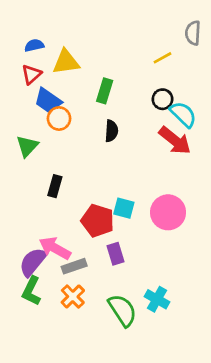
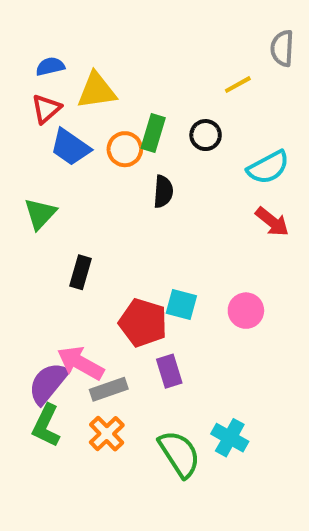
black circle: (163, 99) -> (206, 135), moved
cyan semicircle: (183, 114) -> (268, 167), turned 108
orange circle: (59, 118) -> (125, 149), moved
red arrow: (175, 141) -> (272, 222), moved, size x0.7
pink circle: (168, 212) -> (246, 311), size x0.7

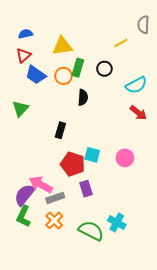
yellow triangle: (97, 91) -> (62, 46), moved
black rectangle: (80, 272) -> (60, 130), moved
green semicircle: (179, 454) -> (91, 231), turned -30

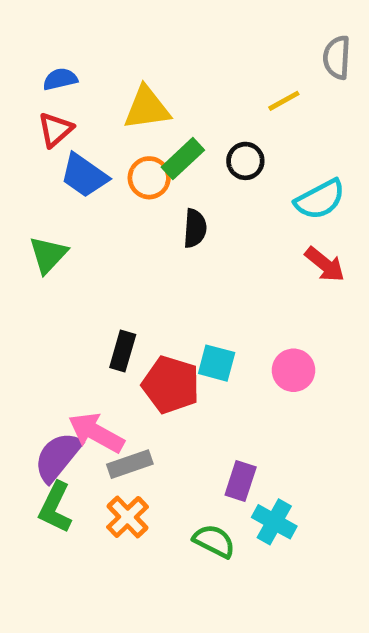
green rectangle: (78, 68) -> (183, 159), turned 30
black rectangle: (60, 130) -> (123, 351), moved
purple rectangle: (86, 189) -> (241, 481), moved, turned 35
green semicircle: (91, 231) -> (214, 541), size x0.7

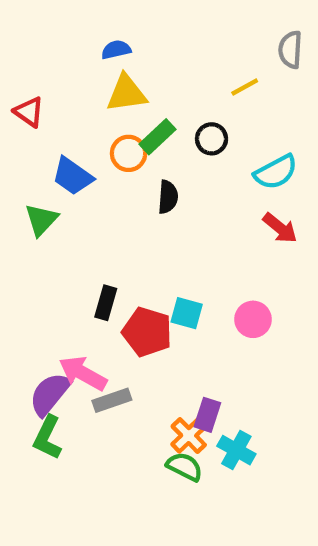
blue semicircle: (60, 79) -> (116, 50), moved
red triangle: (55, 130) -> (29, 112), moved, turned -44
blue trapezoid: (84, 175) -> (73, 176), moved
orange cross: (128, 517) -> (189, 436), moved

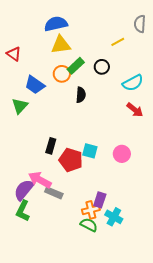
blue semicircle: (116, 50) -> (56, 24), size x1.6
gray rectangle: (112, 400) -> (54, 193), turned 42
orange cross: (189, 436) -> (91, 210), turned 30

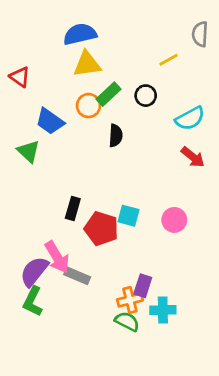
green triangle: (20, 106) -> (28, 151), turned -30
pink arrow: (40, 180) -> (57, 257), turned -150
cyan cross: (114, 217) -> (163, 310), turned -30

